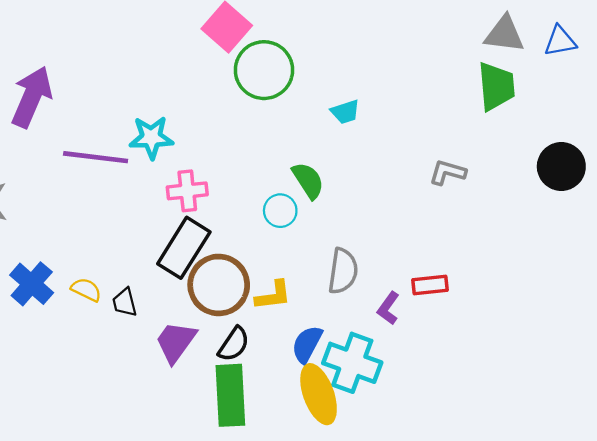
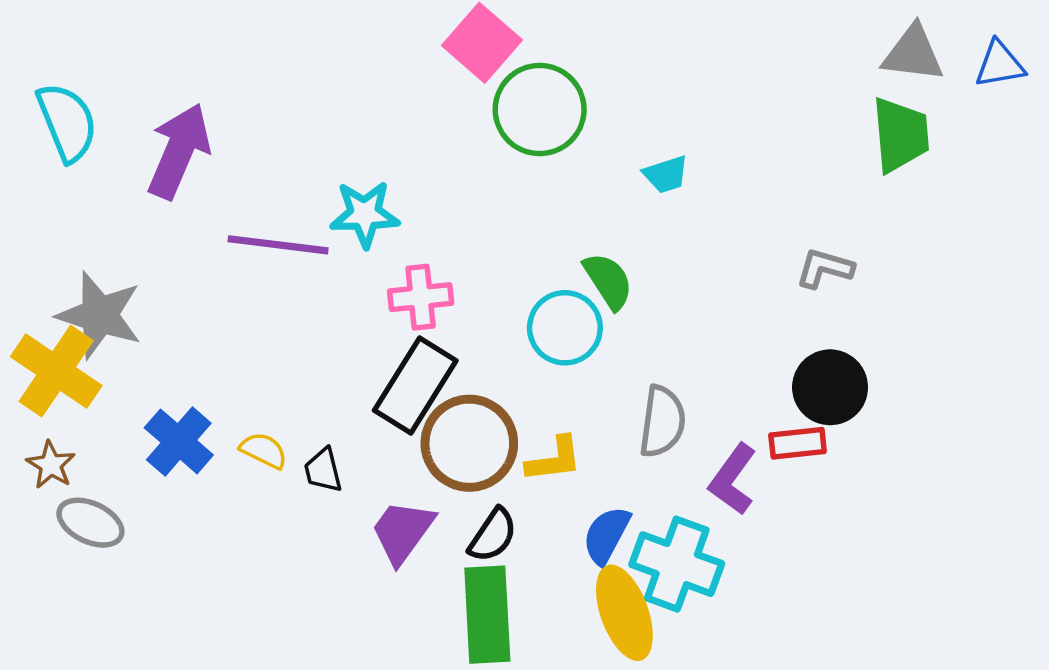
black circle: (561, 167) -> (830, 387), moved
cyan circle: (280, 211) -> (565, 328), size x1.4
purple L-shape: (388, 308) -> (733, 479), size x1.4

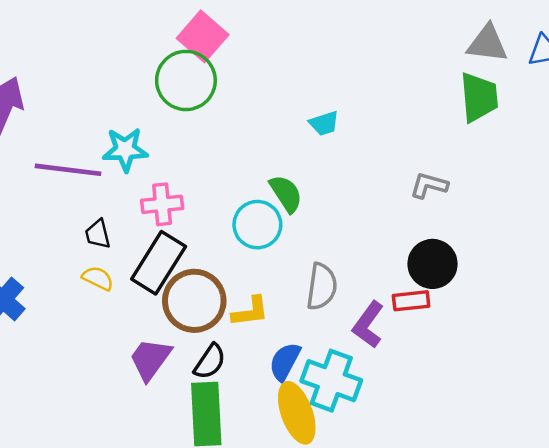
green circle: (540, 110) -> (186, 80), moved
yellow semicircle: (264, 450) -> (98, 278), moved
black trapezoid: (323, 470) -> (98, 234), moved

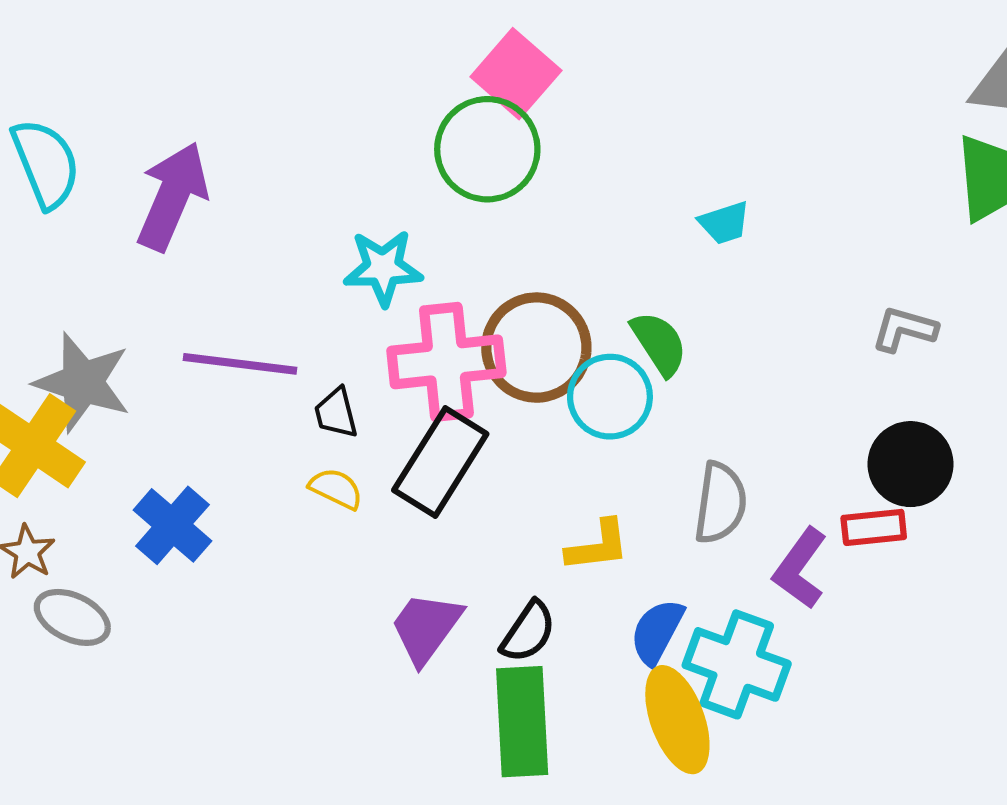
purple line: (68, 170) -> (240, 364), moved
pink cross: (162, 204) -> (446, 362), size x1.6
brown circle: (194, 301) -> (536, 348), moved

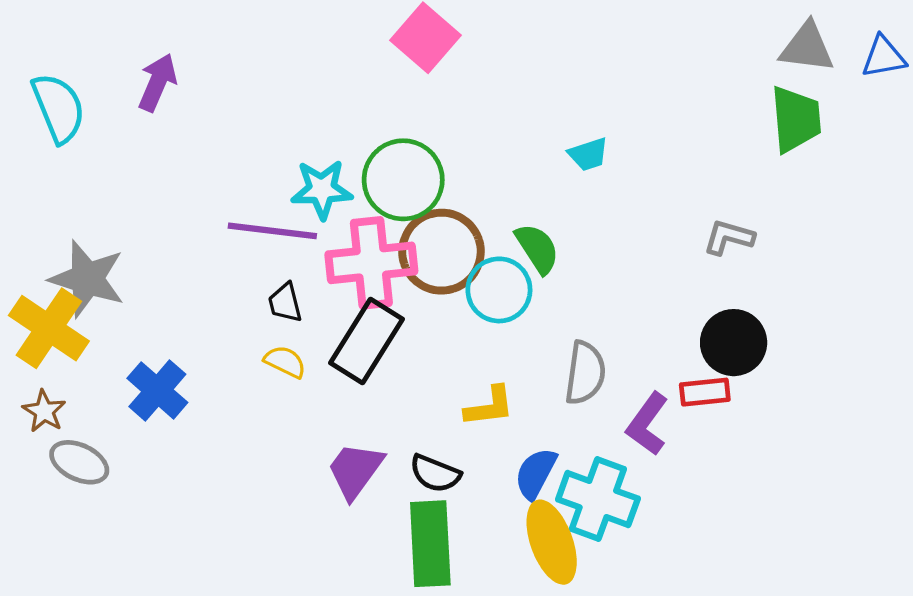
green circle: (487, 149) -> (403, 180), moved
purple arrow: (172, 196) -> (157, 82), moved, size x0.7
purple line: (240, 364) -> (272, 231), moved
black semicircle: (528, 632) -> (435, 473), turned 78

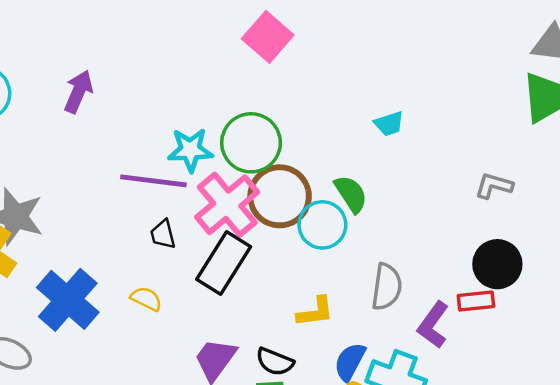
purple arrow: (157, 82) -> (78, 92), moved
pink cross: (371, 263) -> (227, 205), turned -34
yellow semicircle: (285, 362) -> (146, 299), moved
blue cross: (157, 390) -> (68, 300), size x1.4

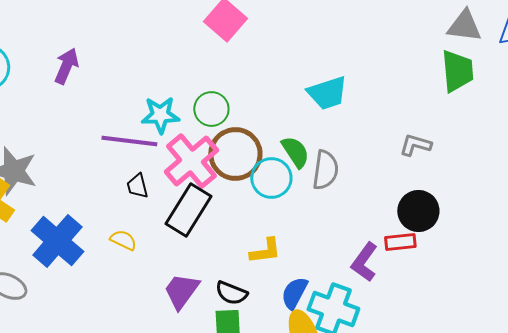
cyan trapezoid: (389, 124) -> (327, 93), size x1.6
green circle: (251, 143) -> (211, 109), size x0.7
gray semicircle: (387, 287) -> (325, 170), moved

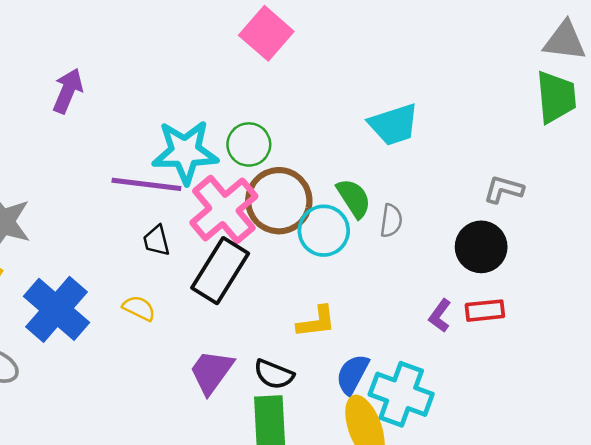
cyan star: (160, 115) -> (185, 152), size x1.4
gray semicircle: (325, 170) -> (391, 221), size x0.7
black circle: (418, 211) -> (481, 247), moved
purple L-shape: (364, 262) -> (440, 316), moved, size x0.7

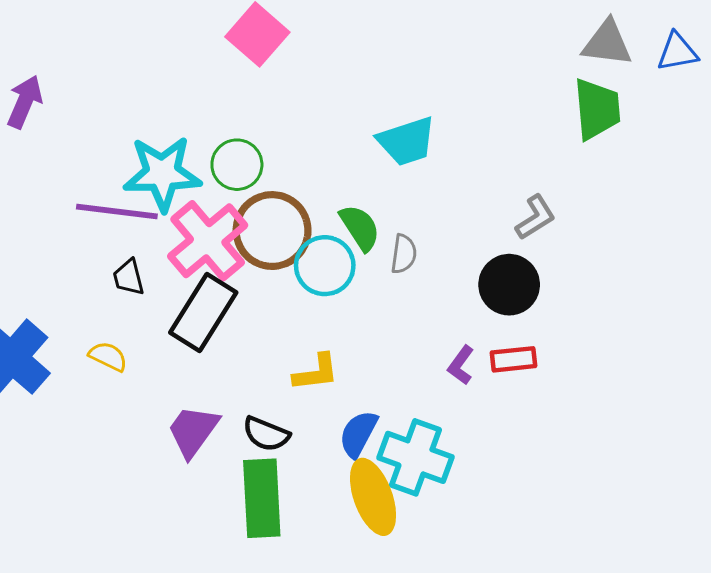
gray L-shape: (504, 189) -> (535, 217), turned 132

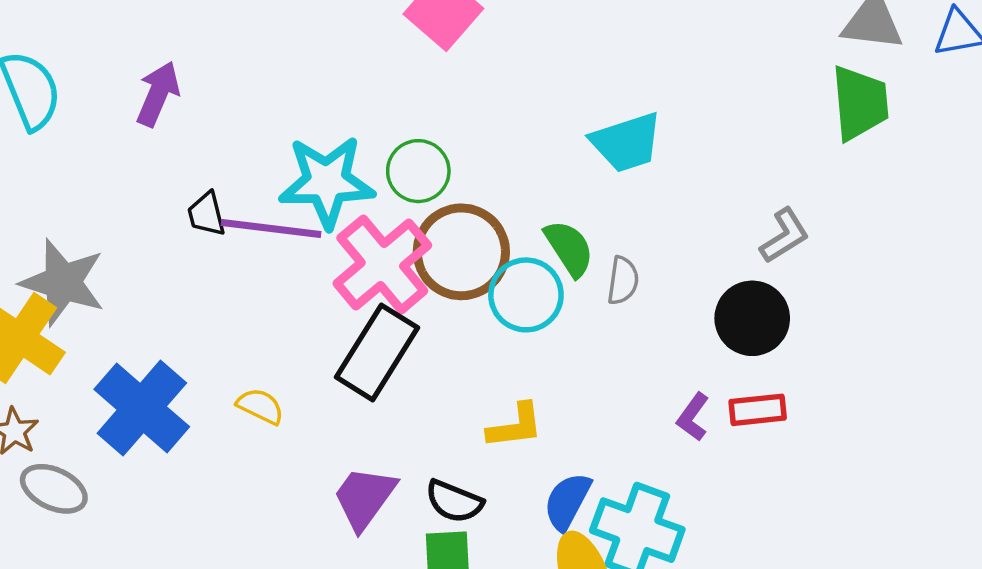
black trapezoid: (129, 277) -> (206, 214), moved

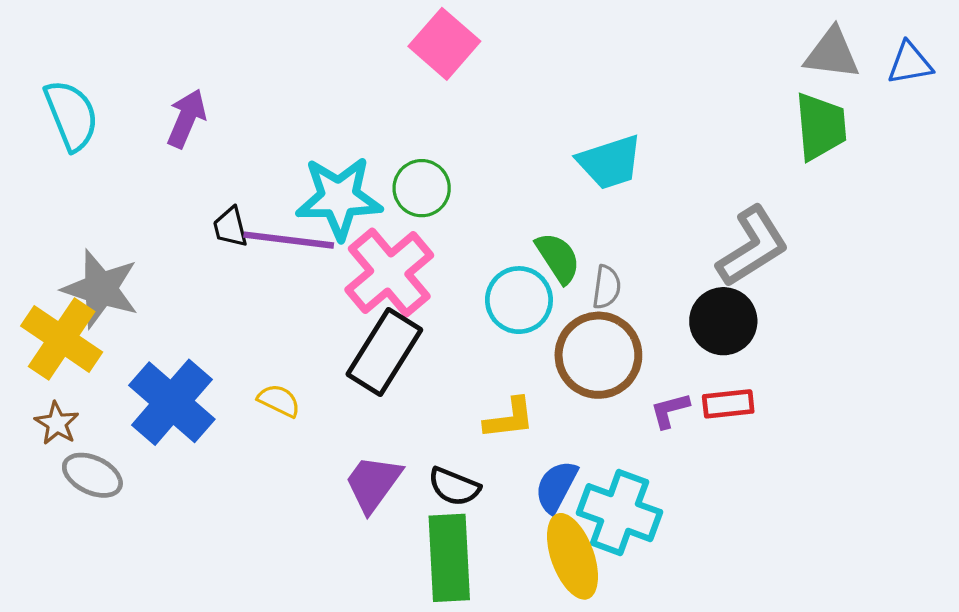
gray L-shape: (785, 236) -> (753, 247), size x1.6
brown circle: (461, 252) -> (598, 355), moved
purple L-shape: (693, 417) -> (670, 410), turned 39

